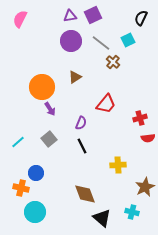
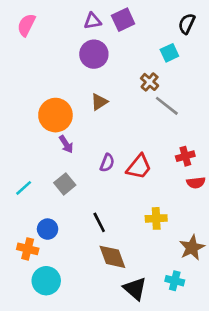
gray line: (101, 43) -> (167, 106), moved
red trapezoid: (106, 104) -> (139, 167), moved
black line: (82, 146) -> (99, 222), moved

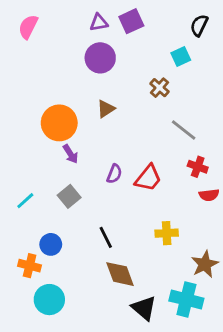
gray line: (167, 106) -> (184, 130), moved
red cross: (185, 156) -> (198, 167), turned 36
cyan cross: (175, 281) -> (186, 300), size x1.6

